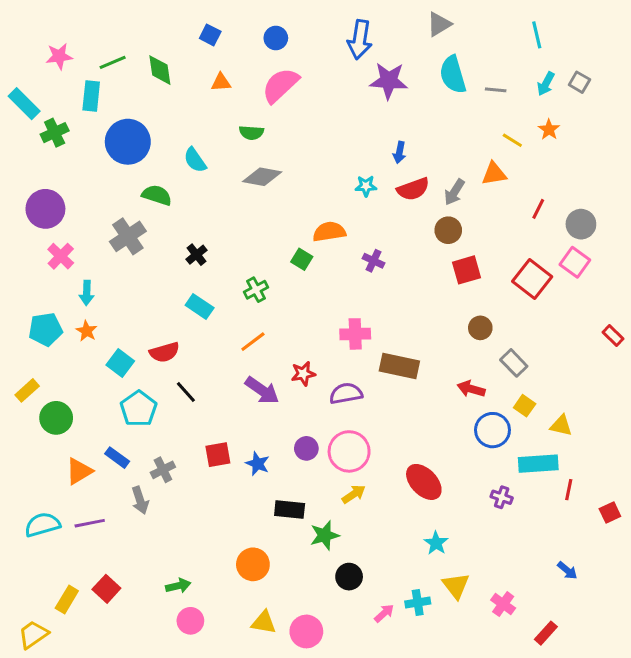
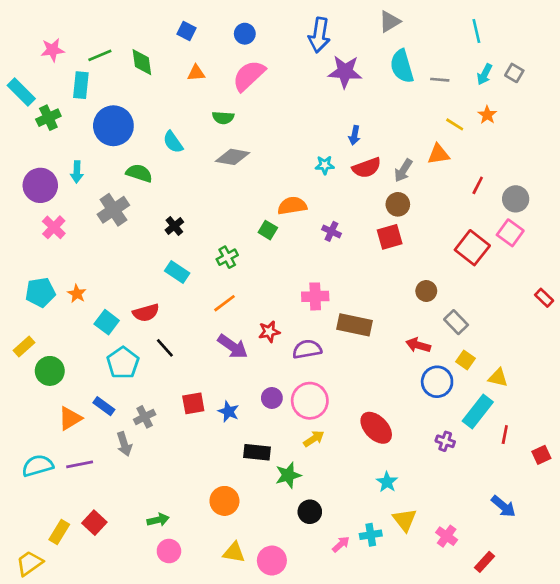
red square: (467, 270) -> (390, 237), moved
cyan arrow: (87, 293) -> (77, 172), moved
cyan rectangle: (538, 464) -> (478, 412), turned -48
blue arrow: (567, 570) -> (503, 506), size x1.4

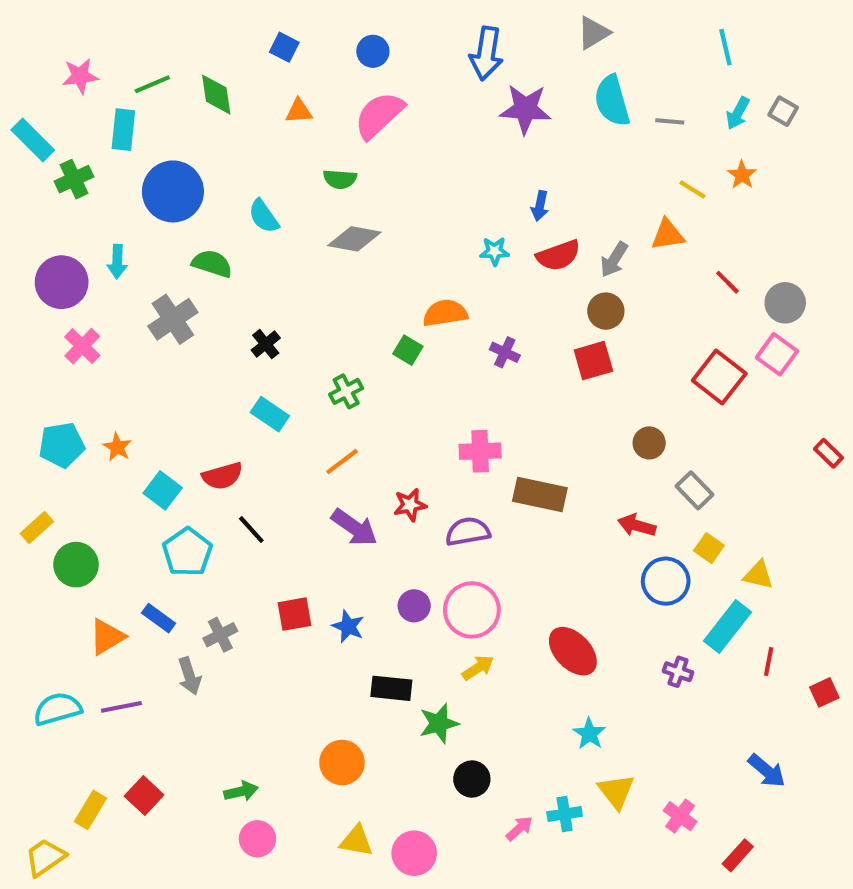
red line: (478, 185) -> (727, 282), turned -72

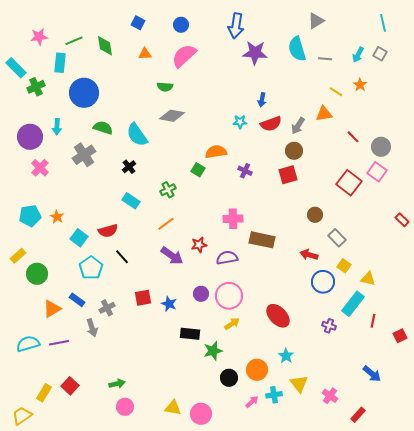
gray triangle: (593, 33) -> (316, 21), moved
cyan line: (725, 47) -> (383, 23), moved
cyan semicircle: (264, 216) -> (137, 135), moved, size x1.4
orange circle: (342, 763) -> (257, 370), moved

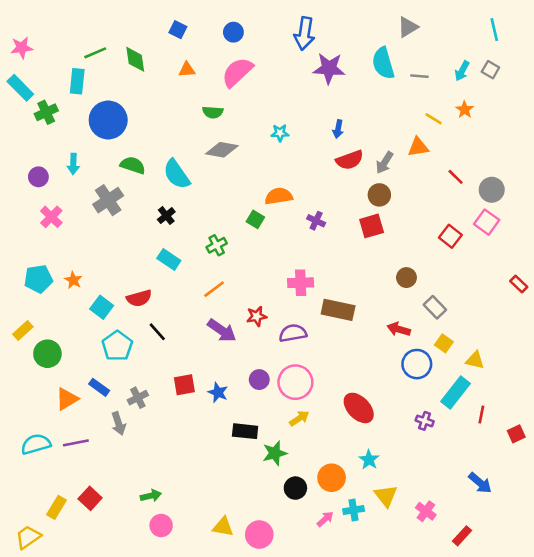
pink star: (39, 37) -> (22, 48), moved
cyan star: (240, 122) -> (280, 133), moved
purple circle: (30, 137) -> (38, 177), size x0.6
red square: (349, 183) -> (450, 236), size x0.7

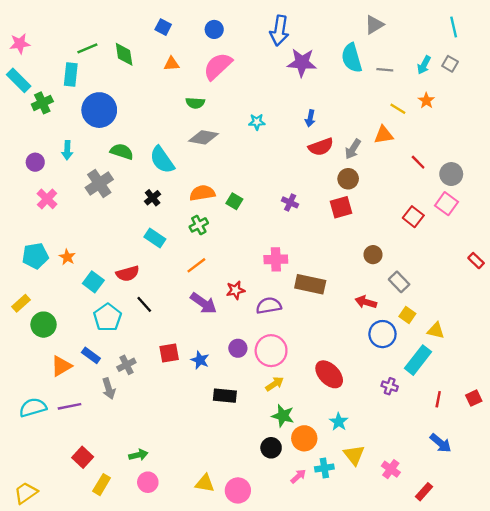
orange semicircle: (279, 196) -> (202, 193), moved
red line: (481, 414) -> (438, 399), moved
green star: (275, 453) -> (283, 416), moved, turned 30
yellow rectangle: (57, 507) -> (102, 485), moved

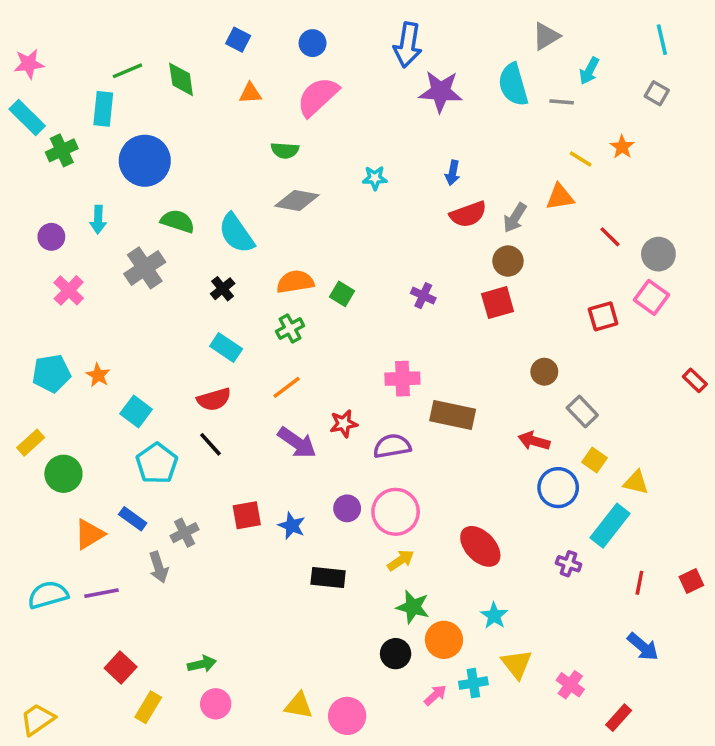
cyan arrow: (424, 65) -> (589, 71), moved
red square: (413, 217) -> (603, 316), turned 36
red semicircle: (128, 274) -> (214, 399), moved

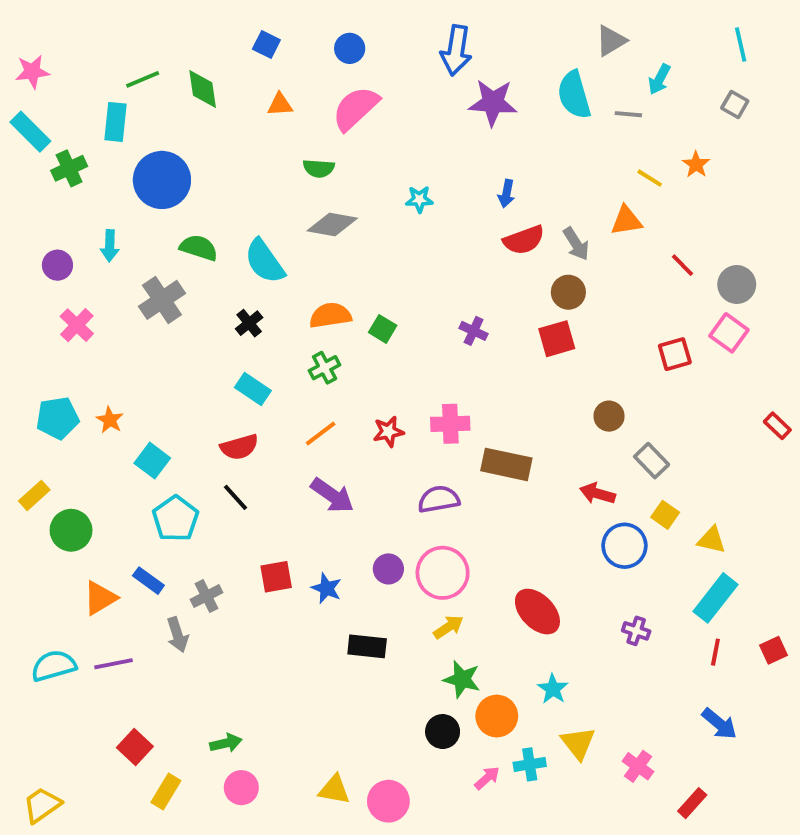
gray arrow: (515, 218) -> (576, 244), turned -64
red star: (344, 424) -> (388, 432), moved
cyan rectangle: (610, 526) -> (715, 598), moved

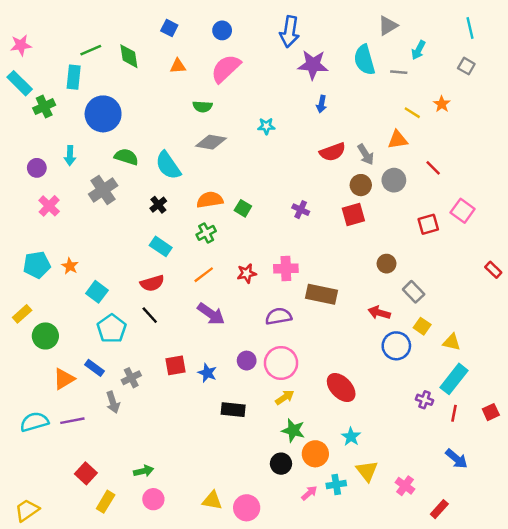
blue arrow: (506, 194) -> (321, 104), moved
gray circle: (737, 284) -> (394, 180), moved
purple cross: (636, 631) -> (425, 400), moved

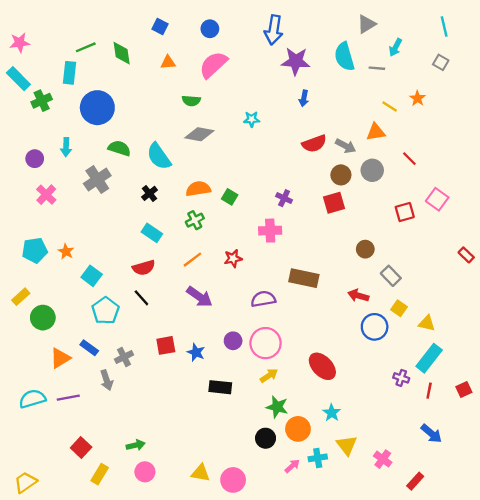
gray arrow: (366, 154) -> (346, 146), turned -30
pink cross: (286, 269) -> (270, 231), moved

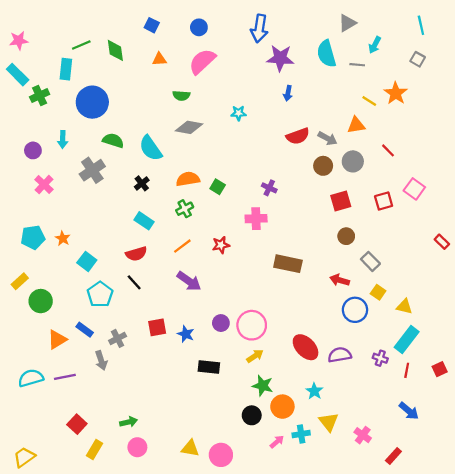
orange star: (417, 98) -> (396, 93), size x1.5
red square: (334, 203) -> (341, 201), moved
purple semicircle: (263, 299) -> (340, 355), moved

